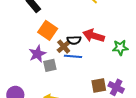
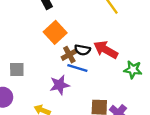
purple star: (37, 54) -> (60, 85), moved
gray square: (50, 65) -> (17, 69), moved

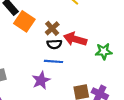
orange square: (55, 32) -> (24, 21), moved
brown cross: (69, 55) -> (52, 28), moved

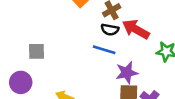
purple star: (41, 80) -> (127, 73), moved

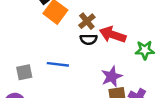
blue line: (104, 50) -> (58, 64), moved

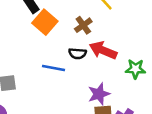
brown cross: (87, 21) -> (83, 25), moved
blue line: (58, 64) -> (53, 68), moved

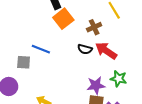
blue line: (53, 68) -> (41, 49), moved
green star: (135, 69) -> (118, 79), moved

